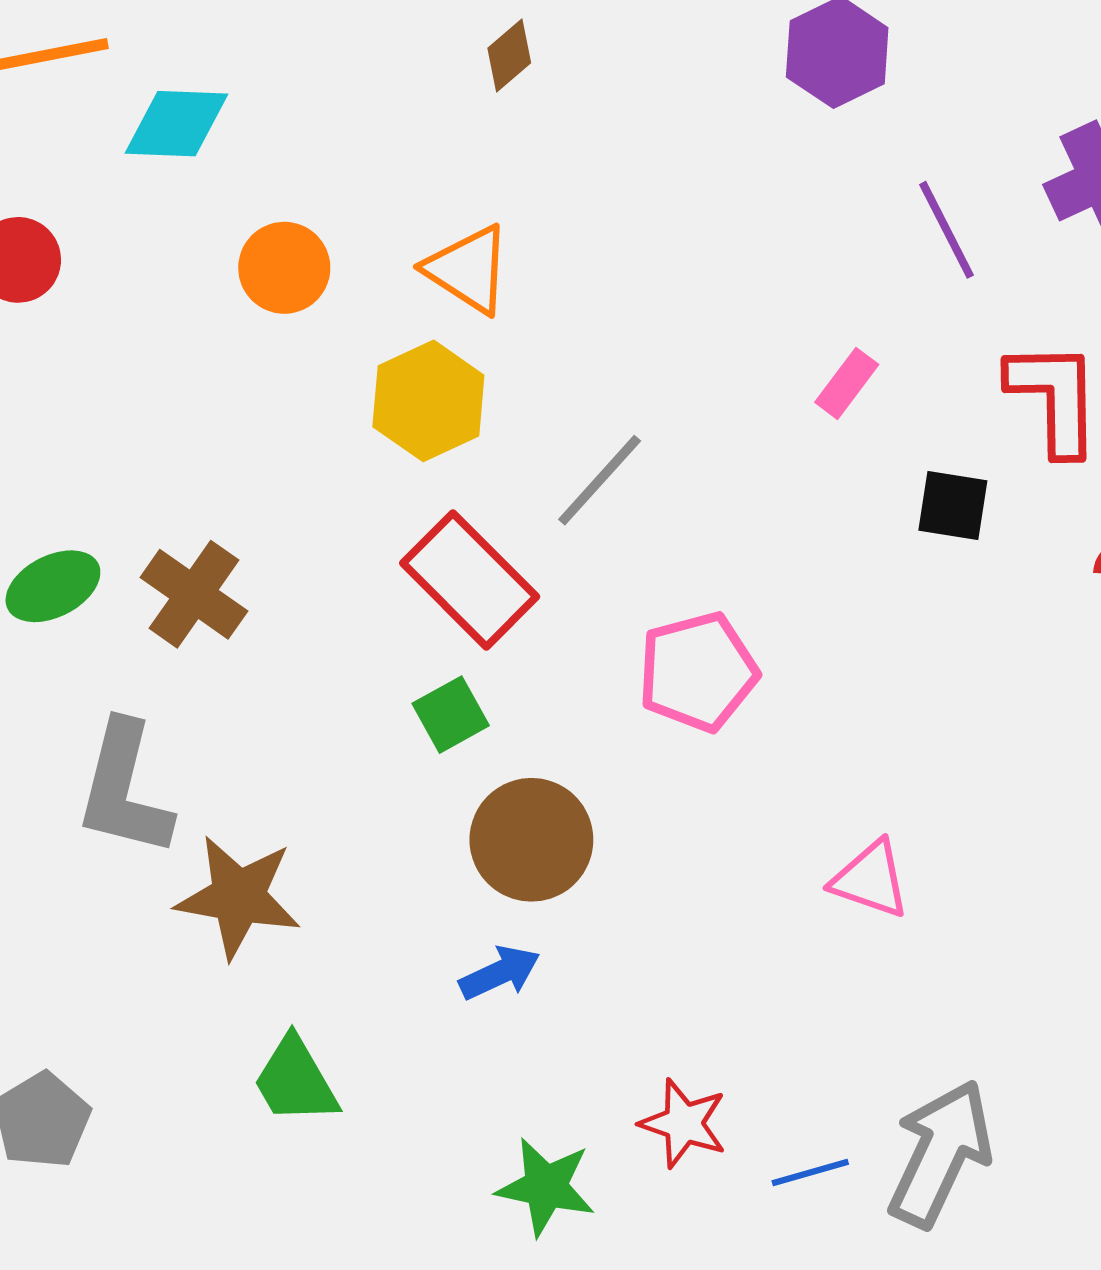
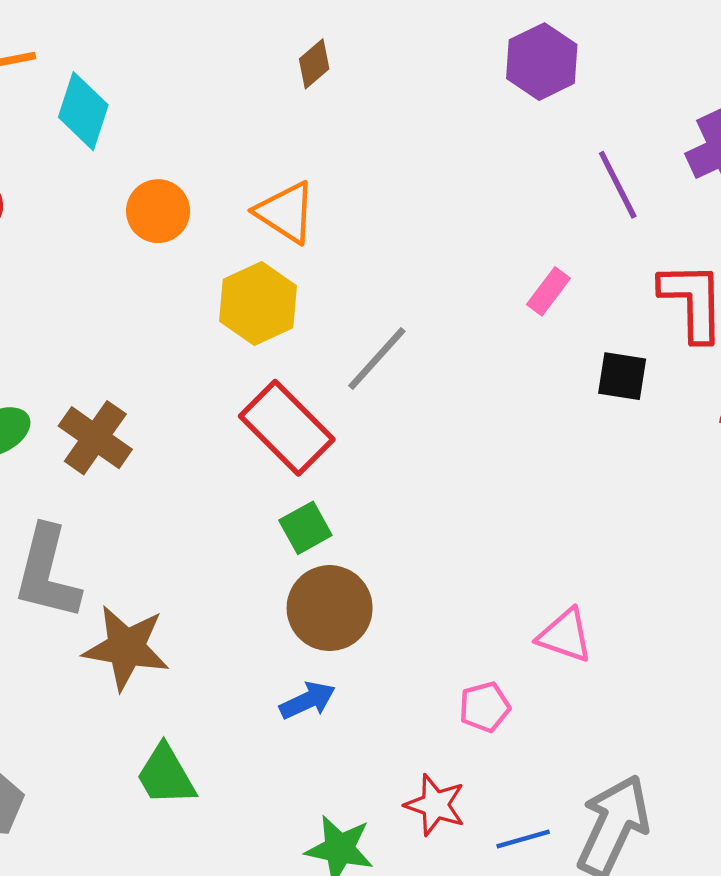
cyan diamond: (177, 124) -> (83, 111), turned -74
pink pentagon: (698, 672) -> (485, 707), moved, size x0.6
green square: (451, 715) -> (305, 528), moved

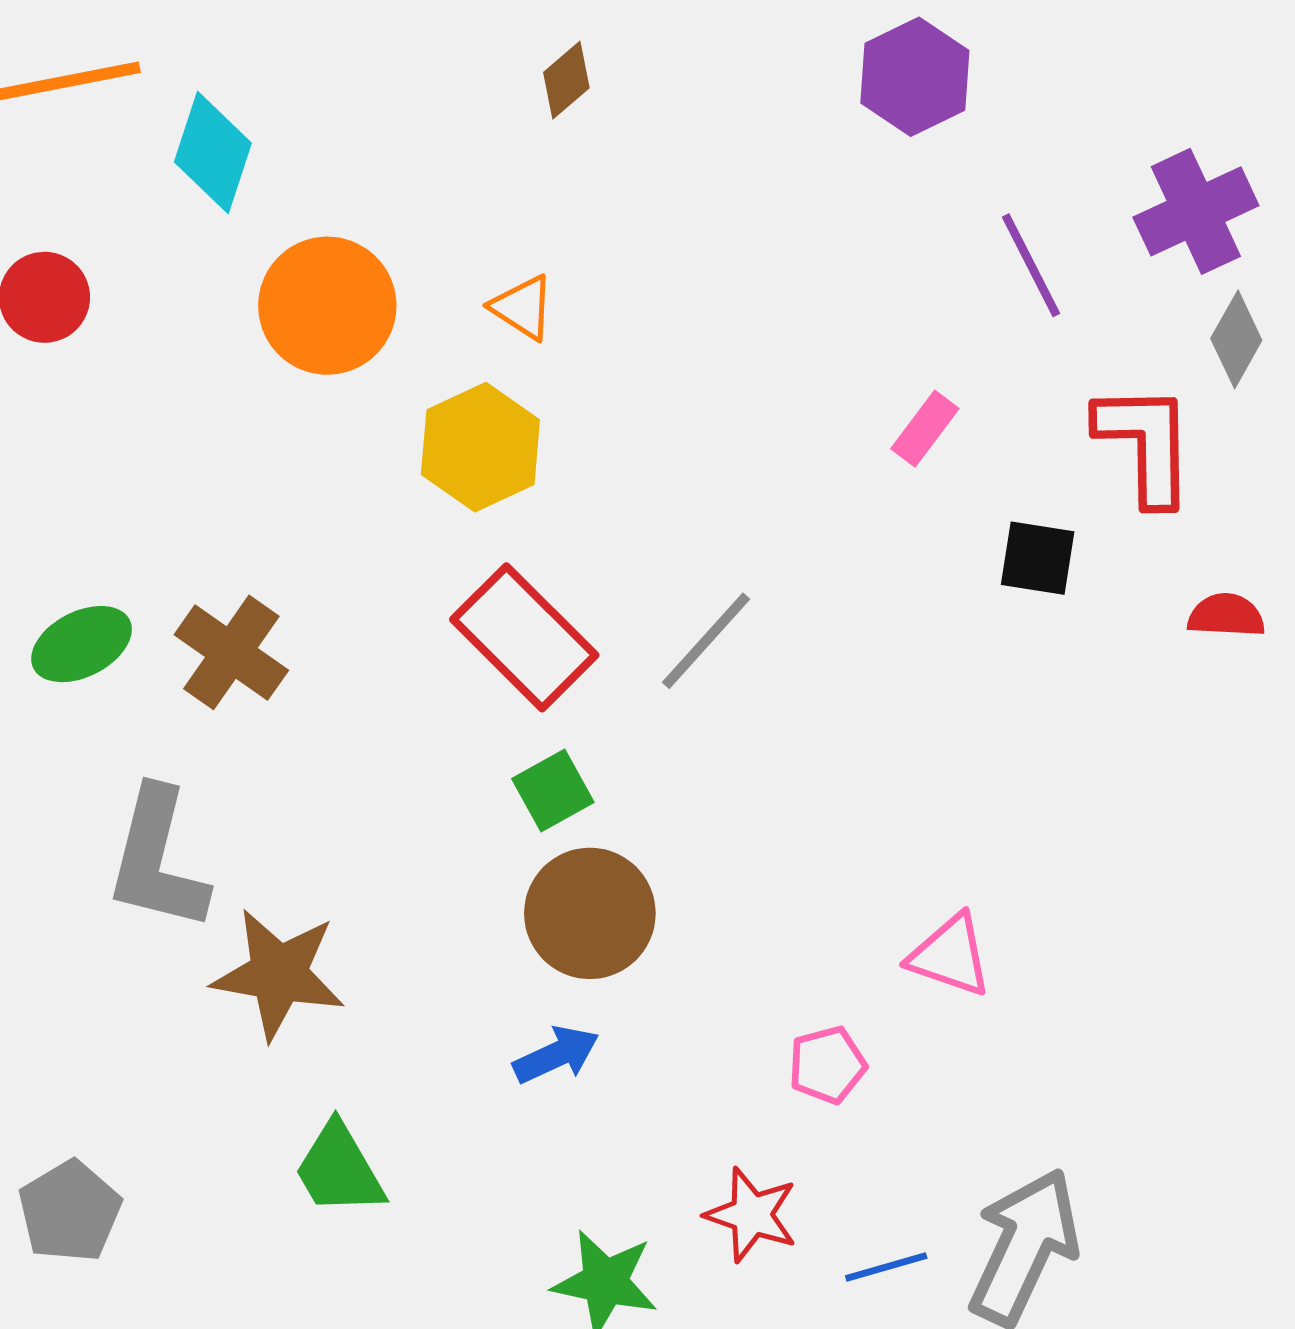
orange circle: (158, 211) -> (327, 306), size x1.4
orange triangle: (286, 212) -> (523, 307), size x0.7
gray line: (377, 358) -> (706, 641), moved

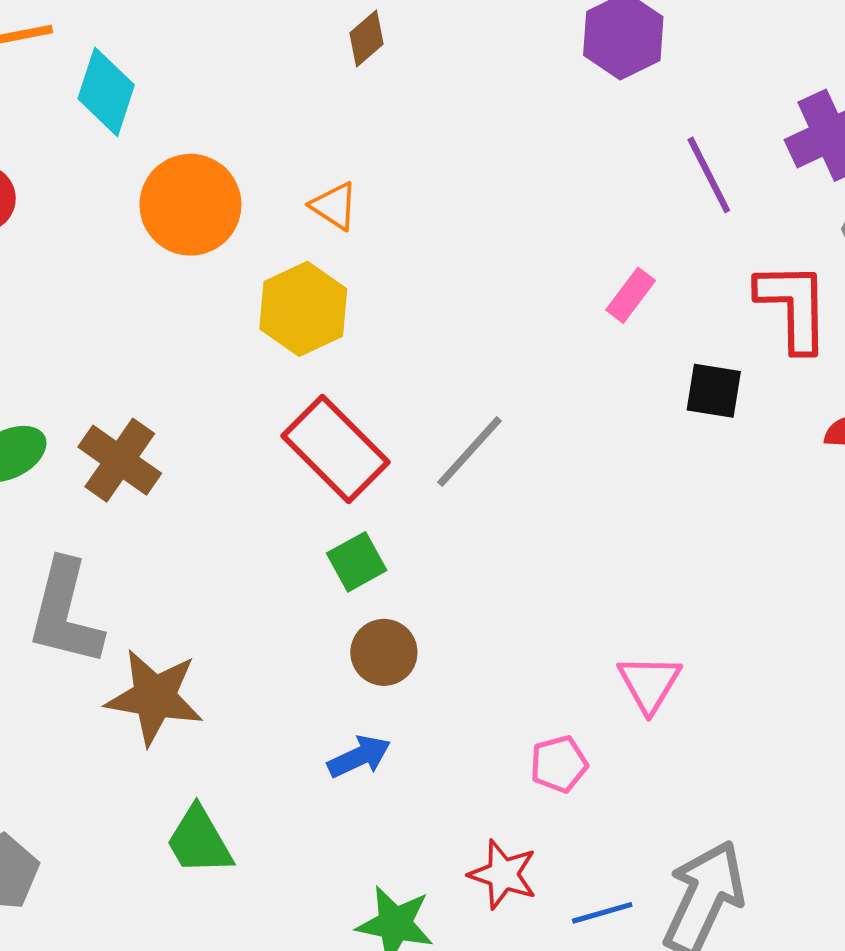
brown circle: (590, 913) -> (384, 652), size x0.7
pink triangle: (950, 955) -> (649, 683), turned 42

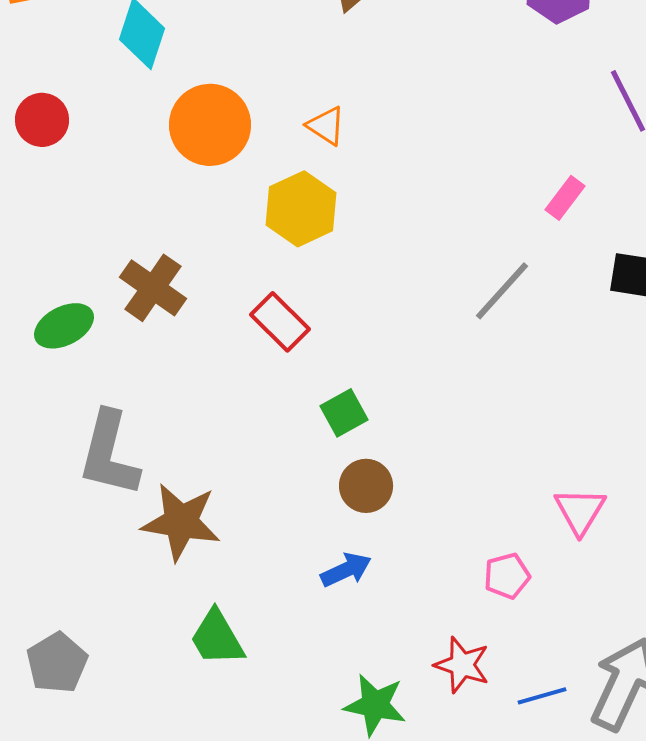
red rectangle: (336, 449) -> (280, 322), moved, size x0.7
gray line: (469, 451) -> (502, 291), moved
brown cross: (120, 460) -> (153, 288), moved

